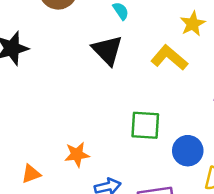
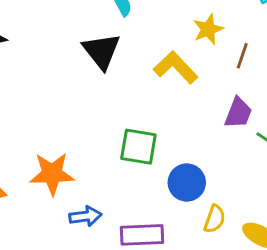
orange star: (77, 154) -> (52, 174), size x1.4

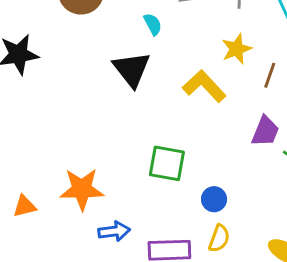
blue circle: (187, 183) -> (214, 199), size x0.7
yellow semicircle: (215, 219) -> (219, 238), moved

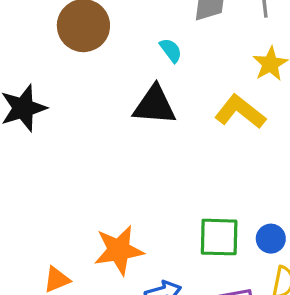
black triangle: (132, 69) -> (155, 105), turned -39
green square: (167, 163) -> (219, 237), moved

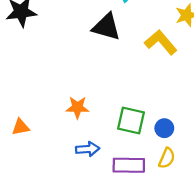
orange star: (119, 250) -> (77, 107), moved, size x0.7

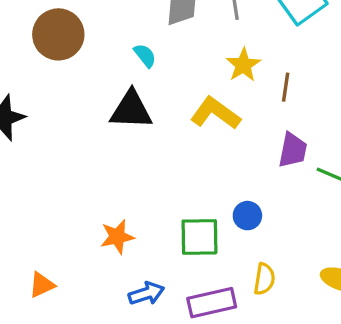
blue circle: (164, 128) -> (247, 216), moved

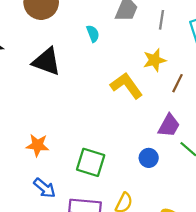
black triangle: (131, 110) -> (46, 61), moved
blue circle: (247, 216) -> (149, 158), moved
blue arrow: (146, 294) -> (45, 188), turned 40

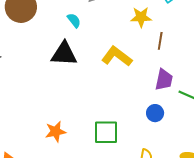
yellow star: (154, 60) -> (141, 17), moved, turned 30
black triangle: (46, 61) -> (64, 54), moved

